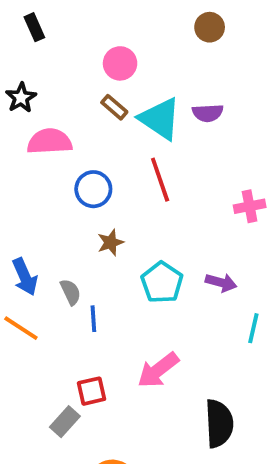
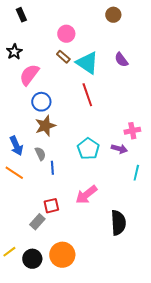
purple semicircle: (208, 113) -> (121, 60), moved, turned 56
pink semicircle: (50, 142) -> (29, 75), turned -50
blue circle: (93, 189) -> (41, 102), moved
pink cross: (250, 206) -> (132, 131), moved
brown star: (111, 242) -> (45, 126), moved, size x1.5

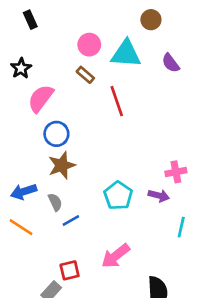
purple semicircle: (121, 60) -> (171, 63), moved
cyan triangle: (87, 63) -> (126, 54), moved, turned -30
red line: (87, 95) -> (117, 101), moved
blue arrow: (16, 146) -> (24, 192), turned 96
blue line: (52, 168) -> (71, 221), turned 64

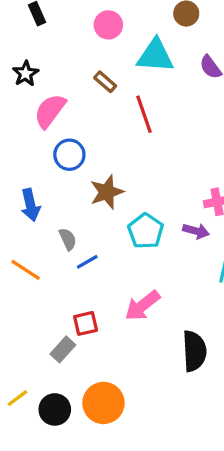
pink circle: (89, 45) -> (108, 25), moved
brown star: (62, 165) -> (107, 192), moved
blue arrow: (24, 192) -> (30, 205), moved, turned -85

